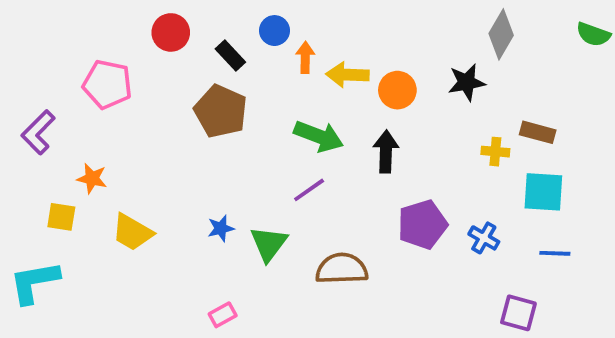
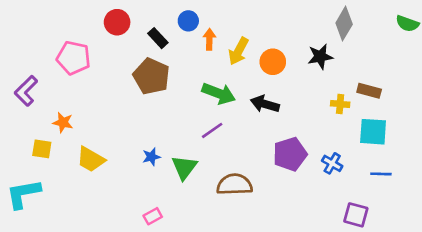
yellow arrow: (347, 75) -> (238, 51), turned -64
black arrow: (386, 152) -> (265, 104), turned -76

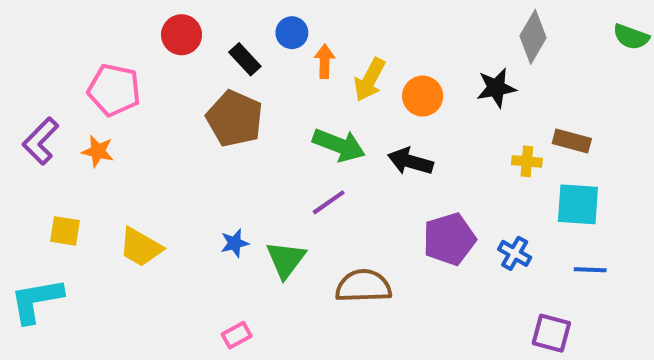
orange star: (63, 122) -> (98, 151), moved

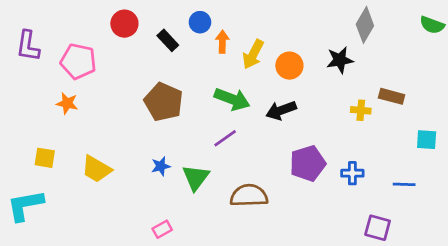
brown pentagon: (235, 119) -> (164, 102), moved
purple L-shape: (41, 141) -> (28, 46), moved, turned -36
black arrow: (410, 161) -> (281, 110), turned -36
cyan square: (578, 204) -> (427, 140), moved, size x0.7
blue cross: (515, 253) -> (352, 173), turned -30

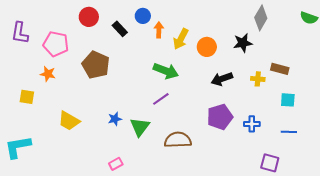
brown pentagon: (164, 102) -> (96, 65), moved
black arrow: (281, 110) -> (222, 79), moved
cyan square: (427, 140) -> (288, 100), moved
yellow square: (45, 158) -> (27, 97), moved

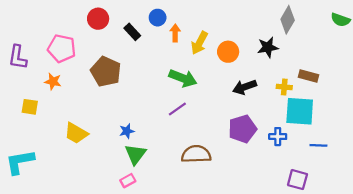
purple L-shape: (20, 33) -> (18, 57), moved
cyan square: (288, 100) -> (300, 111), moved, size x1.8
green triangle: (140, 127) -> (136, 154), moved

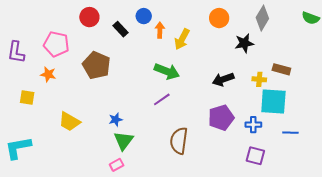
orange circle: (228, 52) -> (219, 18), moved
brown semicircle: (196, 154) -> (179, 141), turned -80
purple square: (297, 180) -> (255, 156), moved

